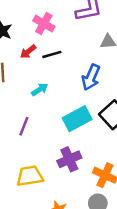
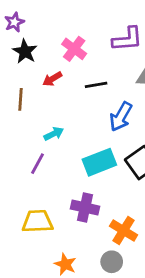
black line: (52, 54) -> (96, 85), moved
cyan arrow: (40, 89) -> (54, 134), moved
purple cross: (69, 159) -> (85, 208), turned 30

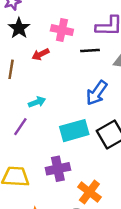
pink cross: (74, 49) -> (62, 30), turned -30
black line: (96, 85) -> (90, 51), moved
purple cross: (85, 208) -> (58, 169), turned -30

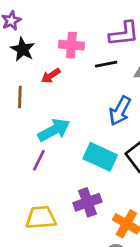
cyan arrow: (37, 102) -> (54, 130), size x1.6
cyan rectangle: (74, 131) -> (100, 157), turned 48

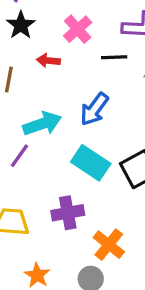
pink cross: (71, 45) -> (78, 29), turned 35
red arrow: (51, 76) -> (48, 61), turned 30
blue arrow: (120, 111) -> (94, 109), moved

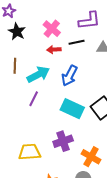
red arrow: (48, 61) -> (54, 50), moved
cyan arrow: (42, 124) -> (38, 74), moved
purple line: (19, 156) -> (34, 99), moved

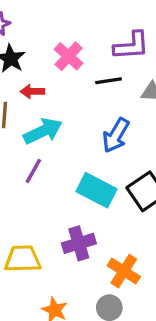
red arrow: (54, 50) -> (32, 91), moved
blue arrow: (69, 76) -> (116, 135), moved

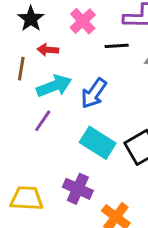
blue arrow: (116, 135) -> (94, 93), moved
purple cross: (79, 243) -> (78, 189), turned 36

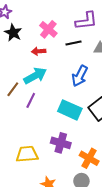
red arrow: (48, 50) -> (39, 51), moved
brown line: (21, 69) -> (13, 89), moved, turned 35
blue arrow: (94, 93) -> (80, 76), moved

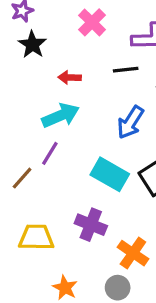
pink cross: (48, 29) -> (92, 22), moved
brown line: (13, 89) -> (22, 178), moved

